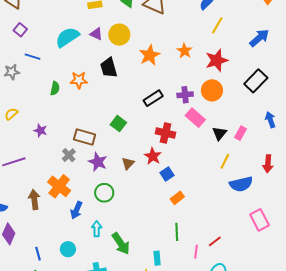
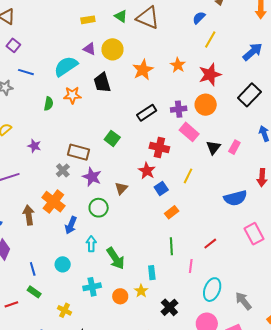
cyan semicircle: (67, 37) -> (66, 66), moved
yellow line: (225, 161) -> (188, 176), moved
brown triangle: (128, 163) -> (121, 188), moved
red line: (215, 241) -> (210, 244), moved

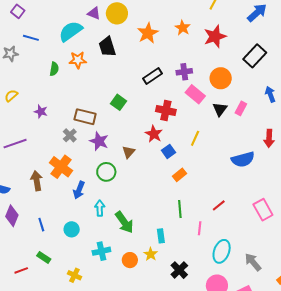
orange circle: (206, 105) -> (221, 78), moved
pink rectangle: (254, 234) -> (263, 210), moved
blue line: (33, 269) -> (41, 225), moved

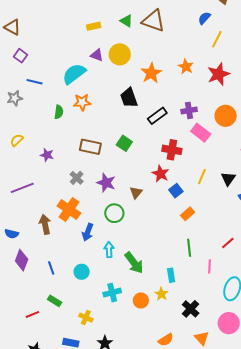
black trapezoid: (107, 47) -> (129, 98), moved
black triangle: (220, 109) -> (228, 179), moved
brown rectangle: (85, 117) -> (90, 147), moved

